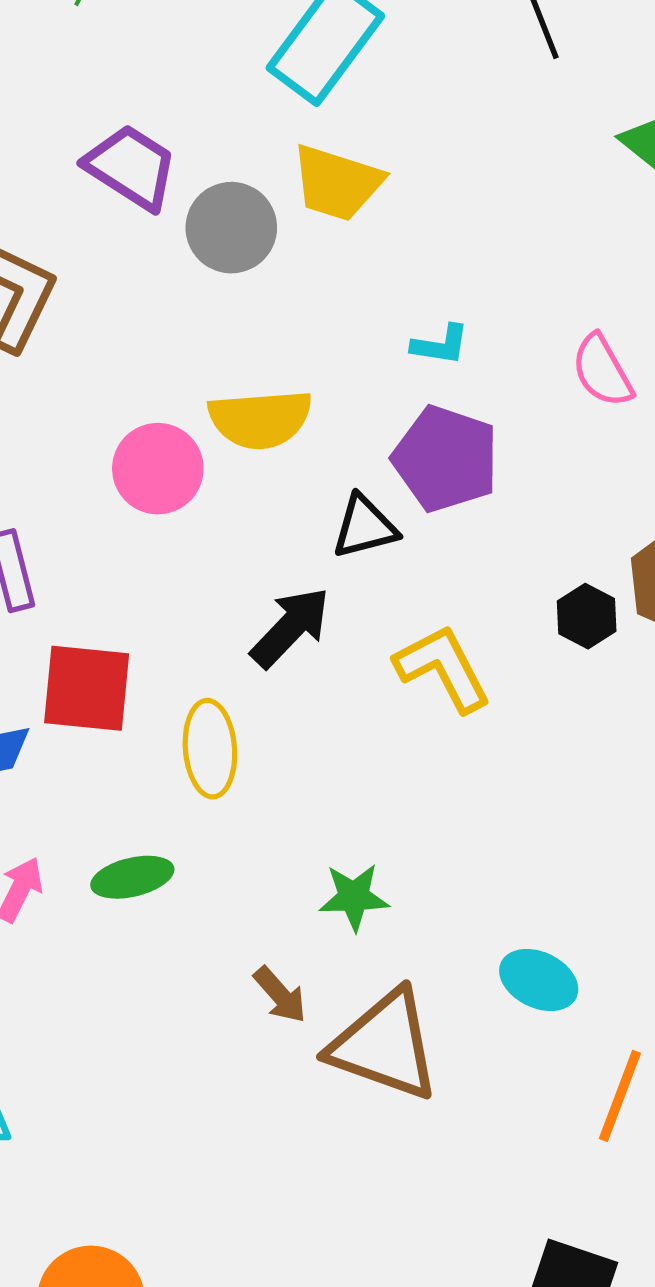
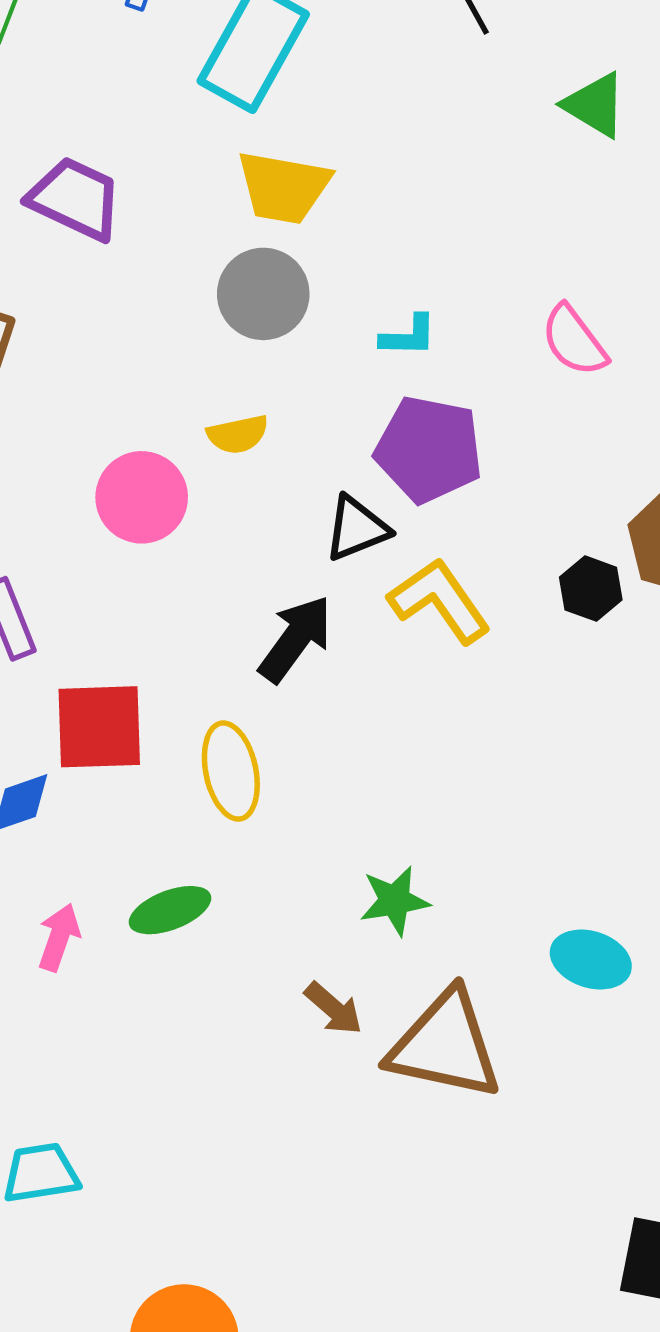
gray circle: (231, 228) -> (263, 294), moved
yellow semicircle: (260, 419) -> (238, 434), size x0.6
yellow L-shape: (443, 668) -> (440, 601), moved

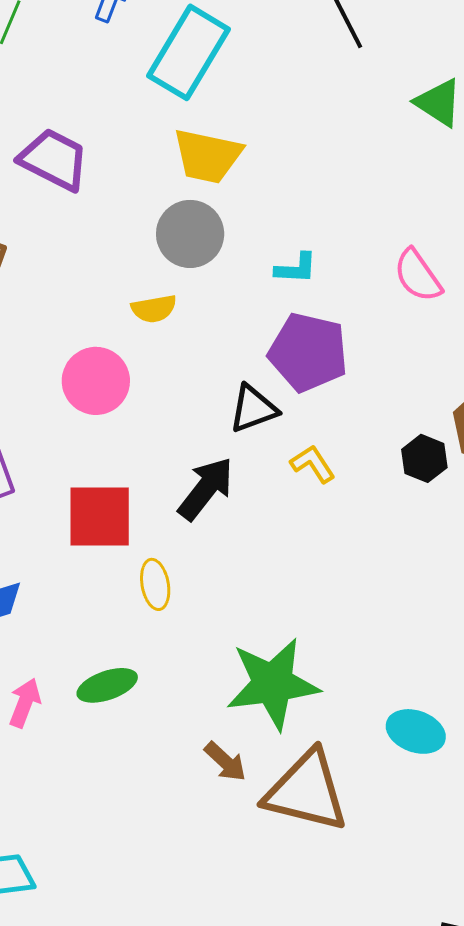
yellow semicircle: (238, 434) -> (154, 309), moved
yellow L-shape: (440, 601) -> (313, 464), size x0.6
red square: (99, 727) -> (100, 516), moved
yellow ellipse: (231, 771) -> (155, 584), size x0.7
green star: (395, 901) -> (273, 684), size x1.8

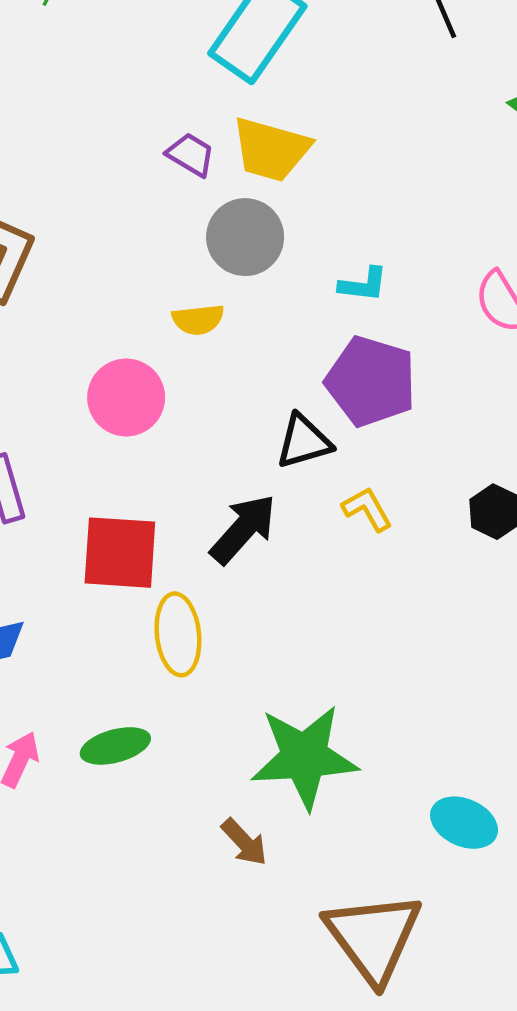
purple trapezoid: (54, 160) -> (191, 155), moved, size x0.6
yellow ellipse: (155, 584) -> (178, 634), size x1.4
brown triangle: (306, 791) -> (373, 937), moved, turned 36

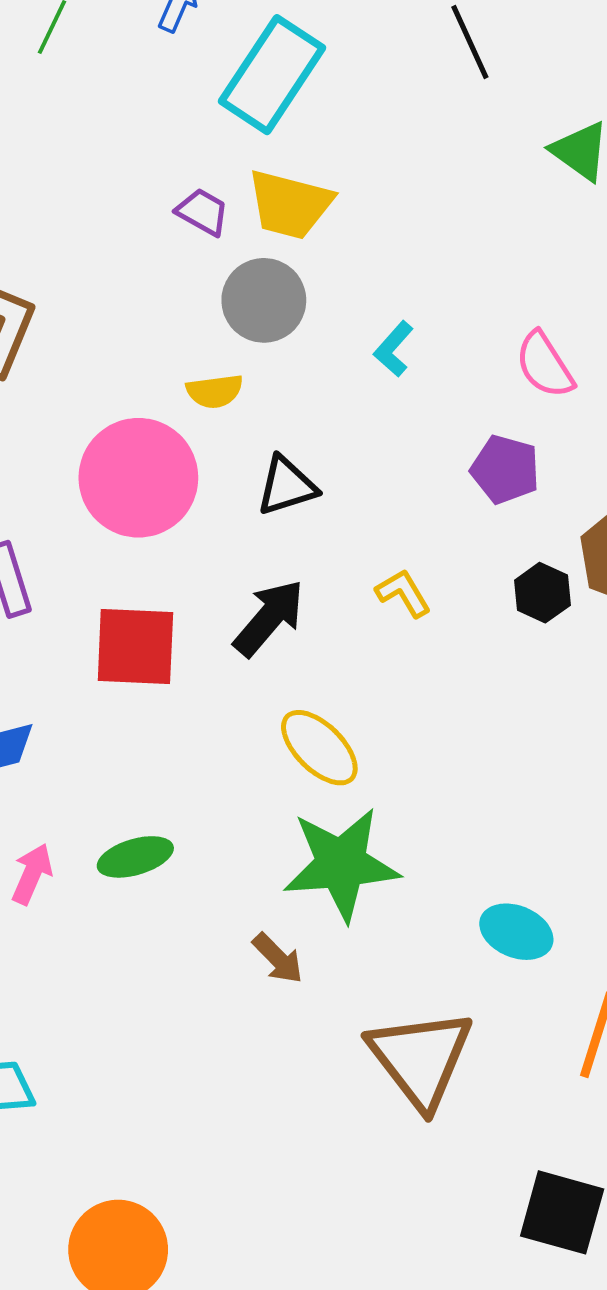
cyan L-shape: (363, 284) -> (394, 349), turned 126
purple pentagon: (371, 381) -> (505, 469), moved, size x0.7
pink circle: (126, 397) -> (138, 478), size x1.4
black triangle: (304, 441) -> (287, 486), moved
yellow ellipse: (178, 634) -> (319, 748), moved, turned -38

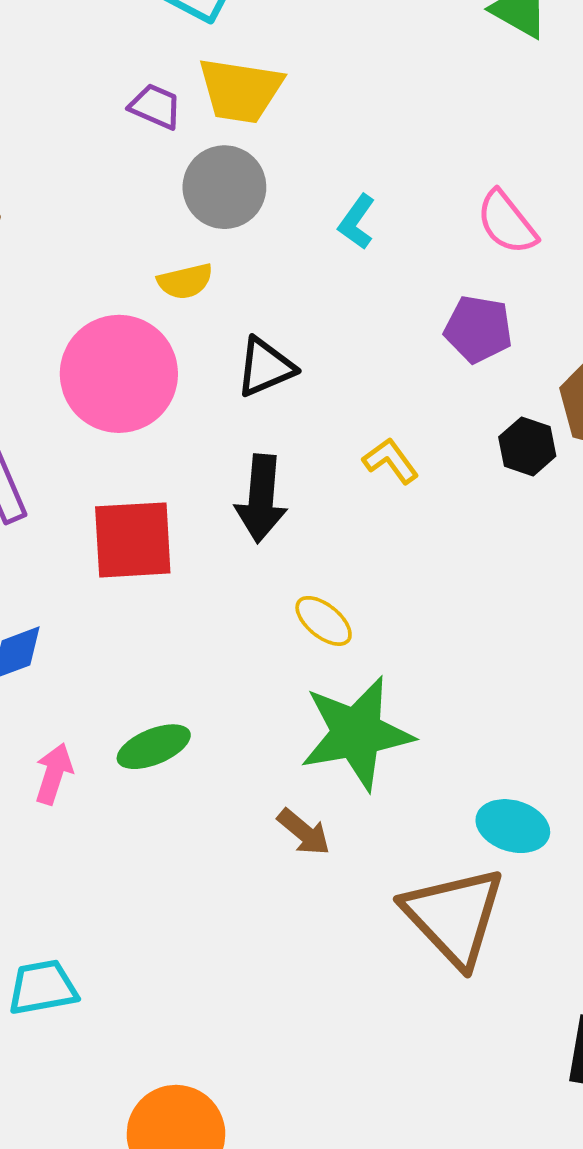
black arrow: (269, 618) -> (261, 499), turned 150
yellow ellipse: (319, 748) -> (324, 621), size x0.7
cyan ellipse: (516, 932) -> (513, 826), moved

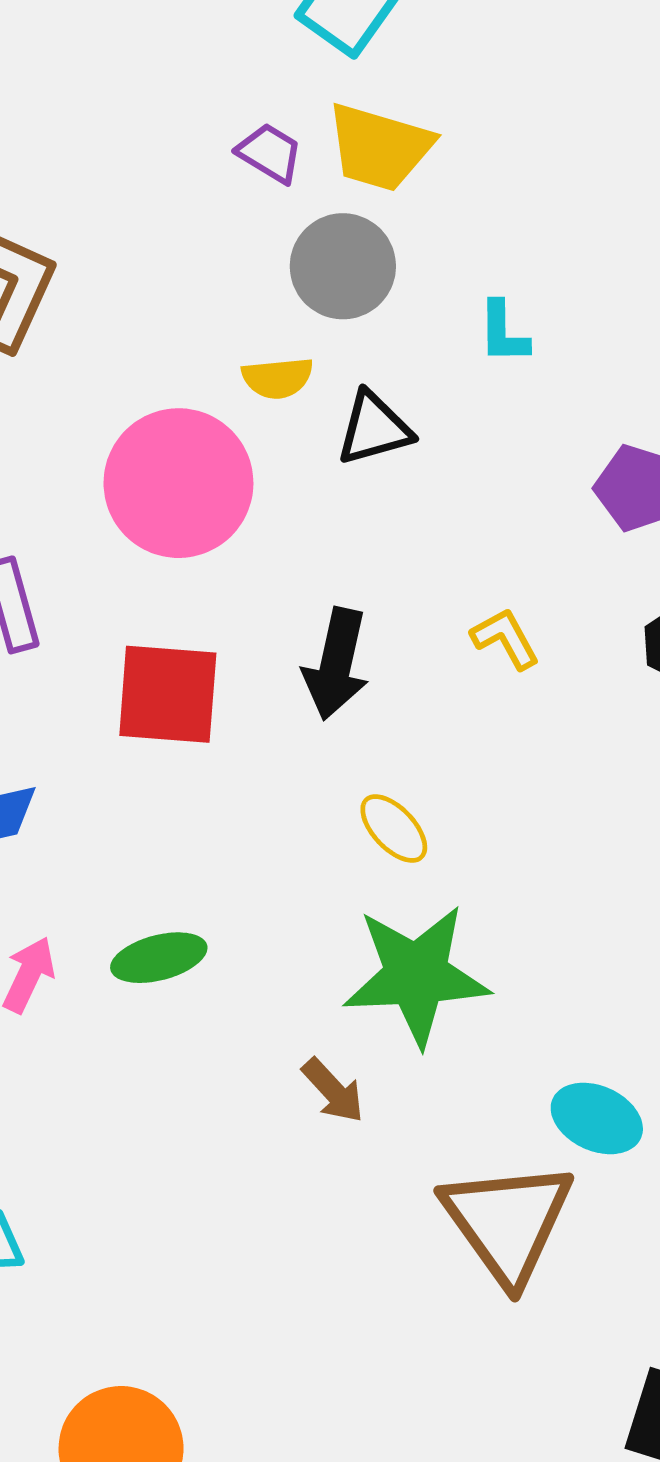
cyan L-shape: (357, 222) -> (503, 332), turned -44
black triangle: (265, 367) -> (374, 428), moved

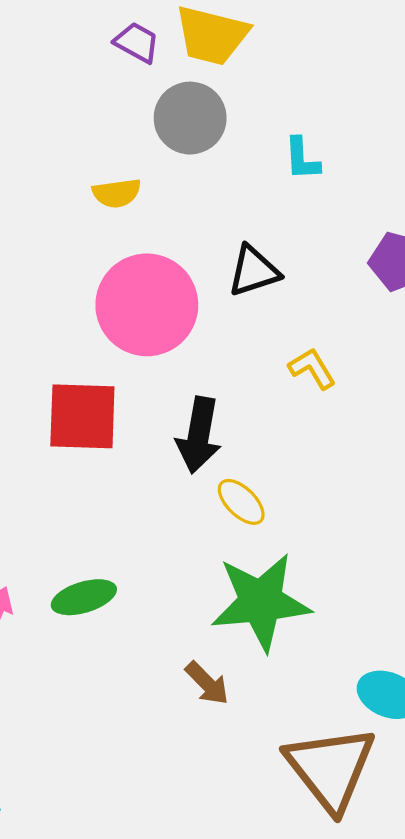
yellow semicircle: (278, 378) -> (117, 193), moved
black triangle: (374, 428) -> (254, 271), moved
pink circle: (178, 483) -> (147, 305), moved
black arrow: (336, 664) -> (199, 435), moved

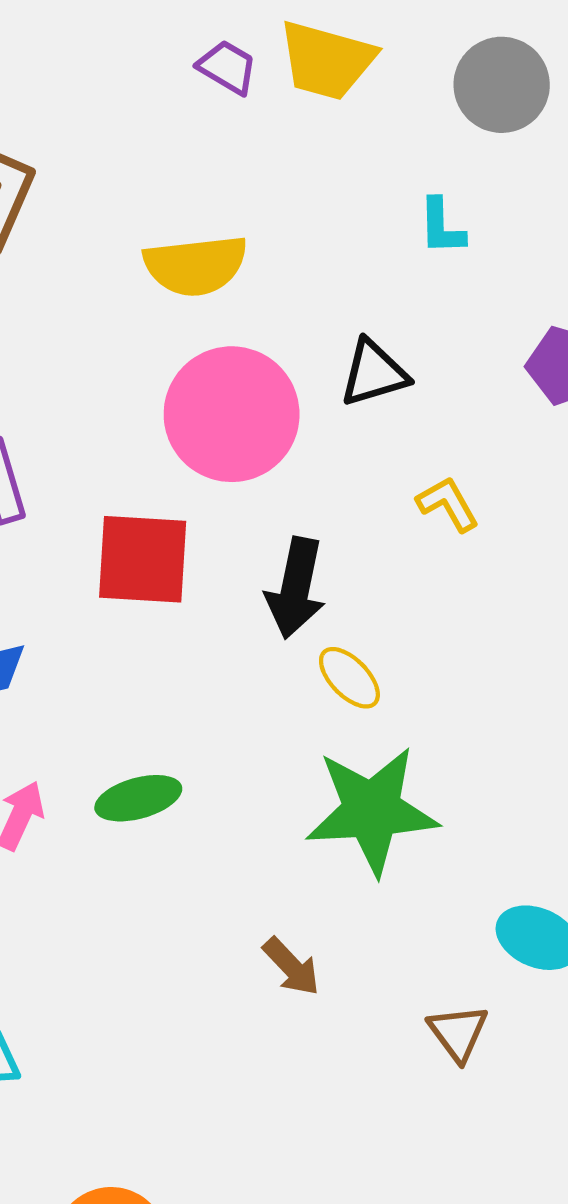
gray circle: (190, 118) -> (502, 85), moved
yellow semicircle: (117, 193) -> (196, 265), size x1.6
brown arrow: (207, 683) -> (291, 967), moved
brown triangle: (330, 768) -> (458, 1033), size x0.5

